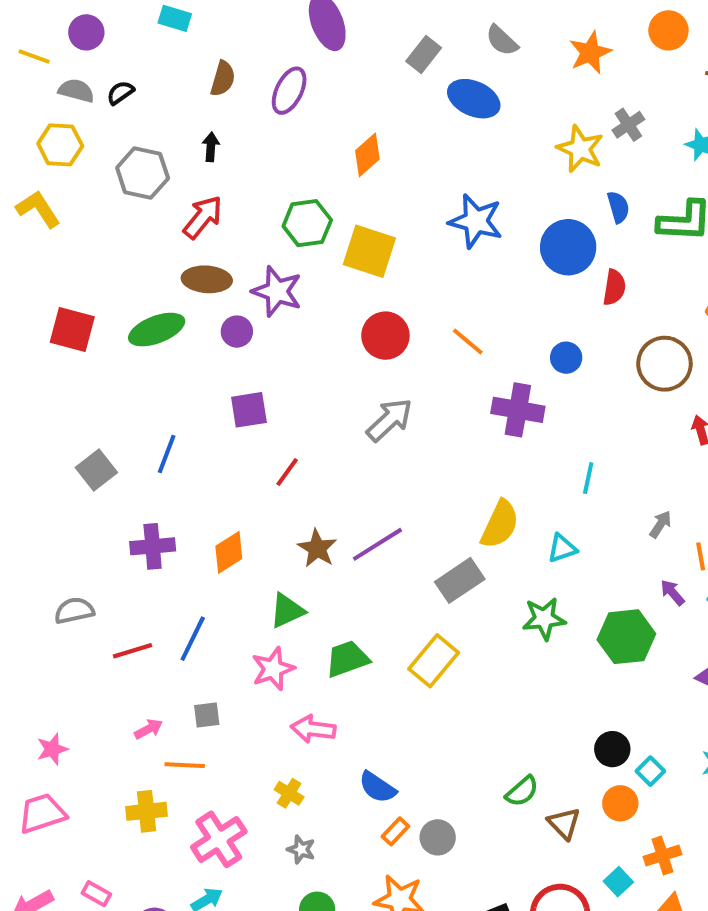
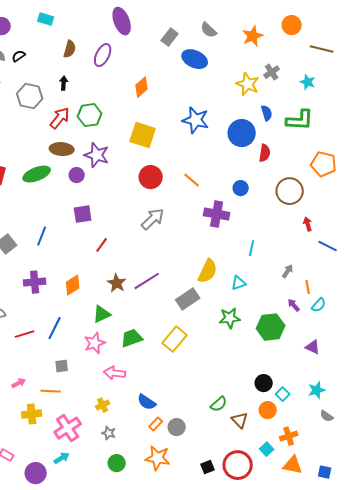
green hexagon: (307, 223) -> (90, 115), moved
pink arrow: (149, 729) -> (19, 383), moved
yellow cross: (289, 793) -> (103, 405), turned 32

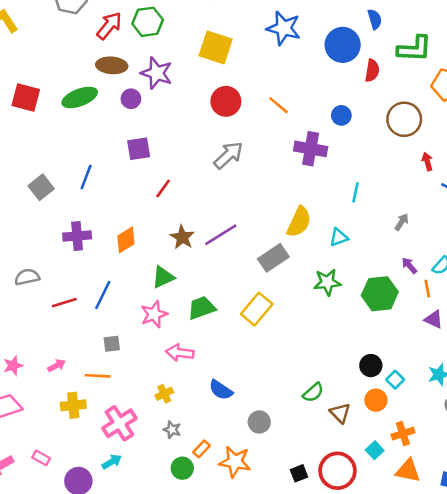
green L-shape: (300, 120) -> (414, 49), moved
orange line: (308, 287) -> (427, 289), moved
orange rectangle: (156, 424) -> (202, 449), moved

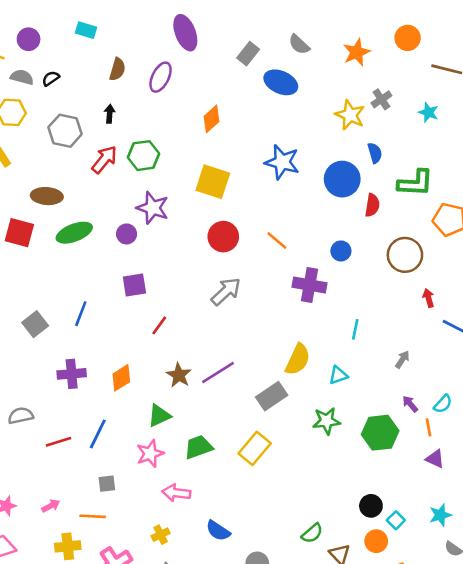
brown ellipse: (112, 65) -> (47, 196), moved

